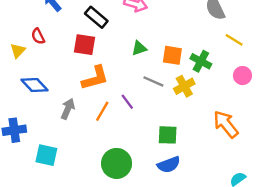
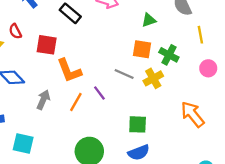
yellow line: (234, 40) -> (200, 35), turned 48
red square: (84, 45) -> (47, 45), moved
green triangle: (139, 48) -> (149, 20), moved
orange L-shape: (95, 78) -> (69, 71), turned 84

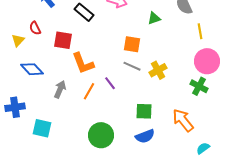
orange square: (142, 49) -> (132, 44), moved
green cross: (169, 55) -> (199, 86), moved
pink circle: (208, 68) -> (207, 61), size x1.6
orange arrow: (193, 114) -> (183, 120), moved

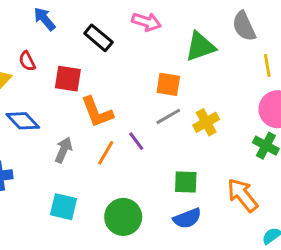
green triangle: (154, 18) -> (200, 47), size x1.6
gray line: (132, 66) -> (168, 116), turned -54
cyan square: (42, 128) -> (63, 207), moved

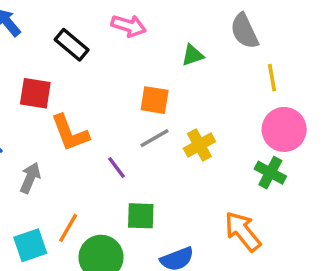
green triangle: (200, 47) -> (193, 55), size x0.6
orange line: (106, 153) -> (68, 228), moved
green square: (186, 182) -> (141, 216), moved
cyan square: (63, 207) -> (30, 245), turned -32

